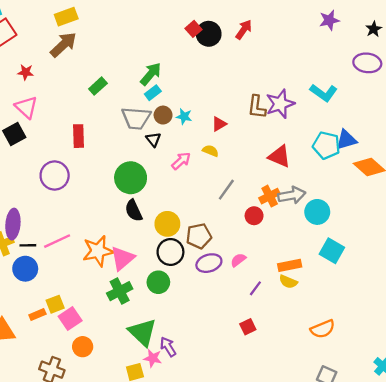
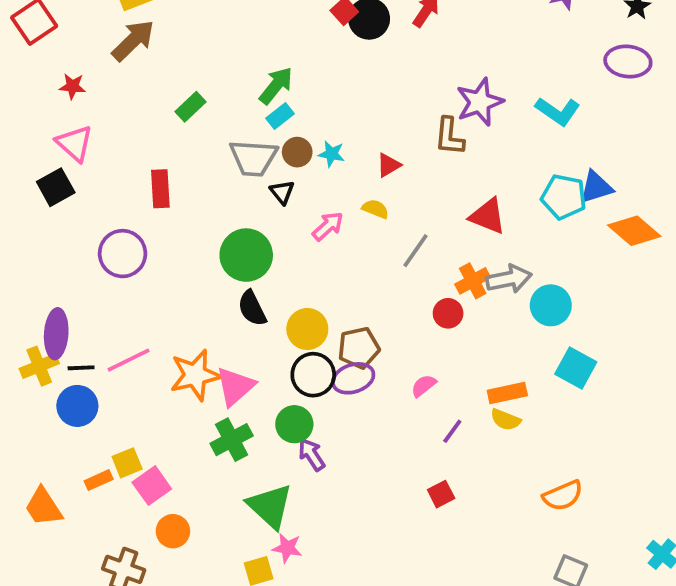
purple star: (280, 104) -> (480, 102), moved
gray line: (226, 190) -> (415, 251), moved
purple ellipse: (209, 263) -> (353, 378), moved
purple arrow: (168, 347) -> (312, 455), moved

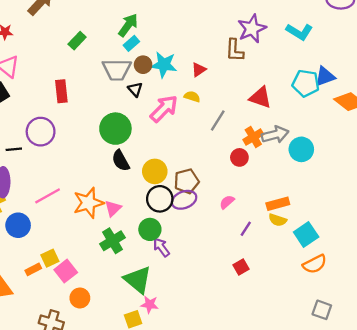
cyan star: (331, 154) -> (164, 65), size x1.6
pink arrow: (328, 226) -> (164, 109), size x1.5
black line: (81, 368) -> (14, 149), moved
cyan square: (576, 368) -> (306, 235), moved, turned 30
pink triangle: (235, 386) -> (113, 208), size x0.7

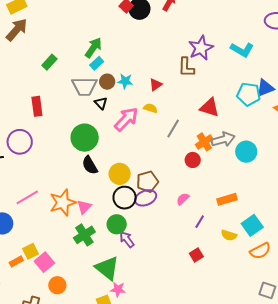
cyan star: (164, 65) -> (125, 81), size x0.7
yellow semicircle: (278, 220) -> (229, 235), moved

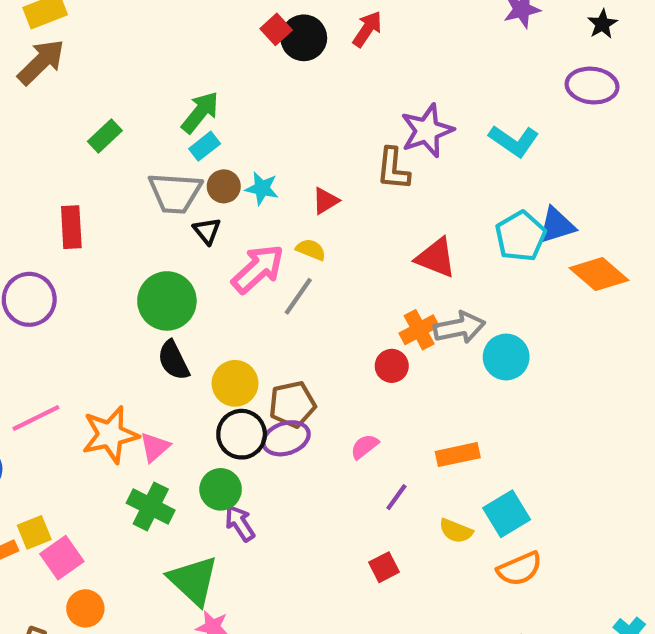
cyan pentagon: (249, 94) -> (521, 236), turned 30
gray line: (173, 128) -> (298, 296), moved
green cross: (84, 235) -> (151, 507), turned -35

